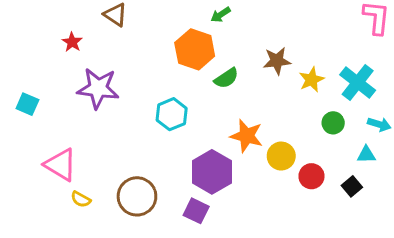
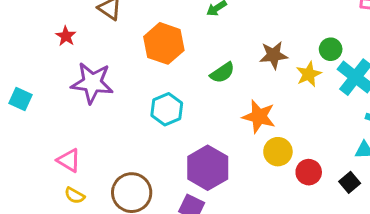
orange hexagon: (195, 49) -> (164, 43), moved
green circle: (333, 123) -> (331, 49), moved
orange star: (247, 136) -> (259, 117), moved
pink triangle: (61, 165) -> (69, 160), moved, size x0.7

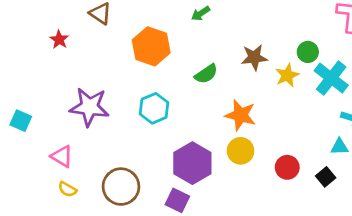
purple star: (92, 83) -> (89, 107), moved
cyan square: (20, 99) -> (21, 121), moved
yellow circle: (278, 152) -> (241, 151), moved

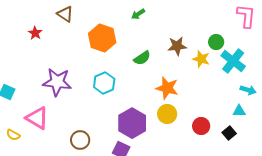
yellow star: (287, 75) -> (201, 59), turned -30
pink triangle: (62, 156) -> (37, 118), size x1.4
brown circle: (121, 187) -> (80, 140), size x0.7
yellow semicircle: (67, 189) -> (13, 135), moved

